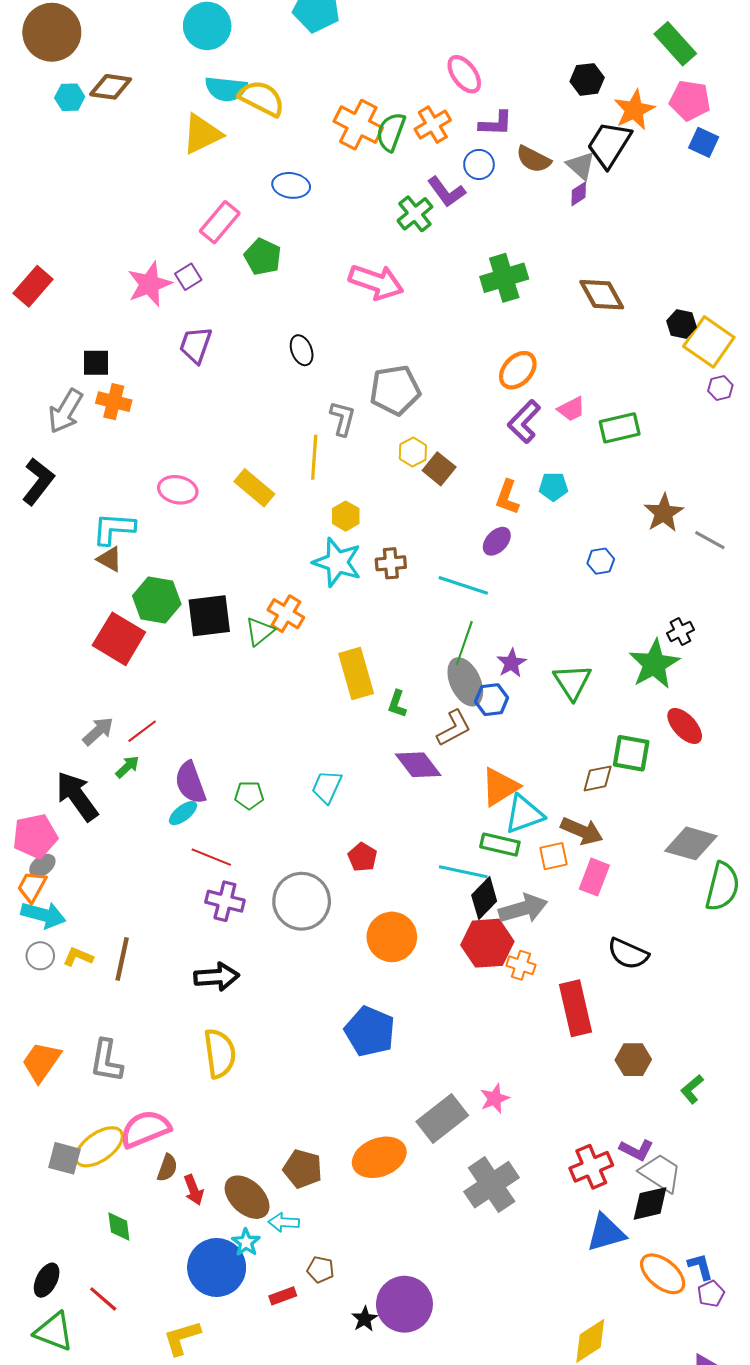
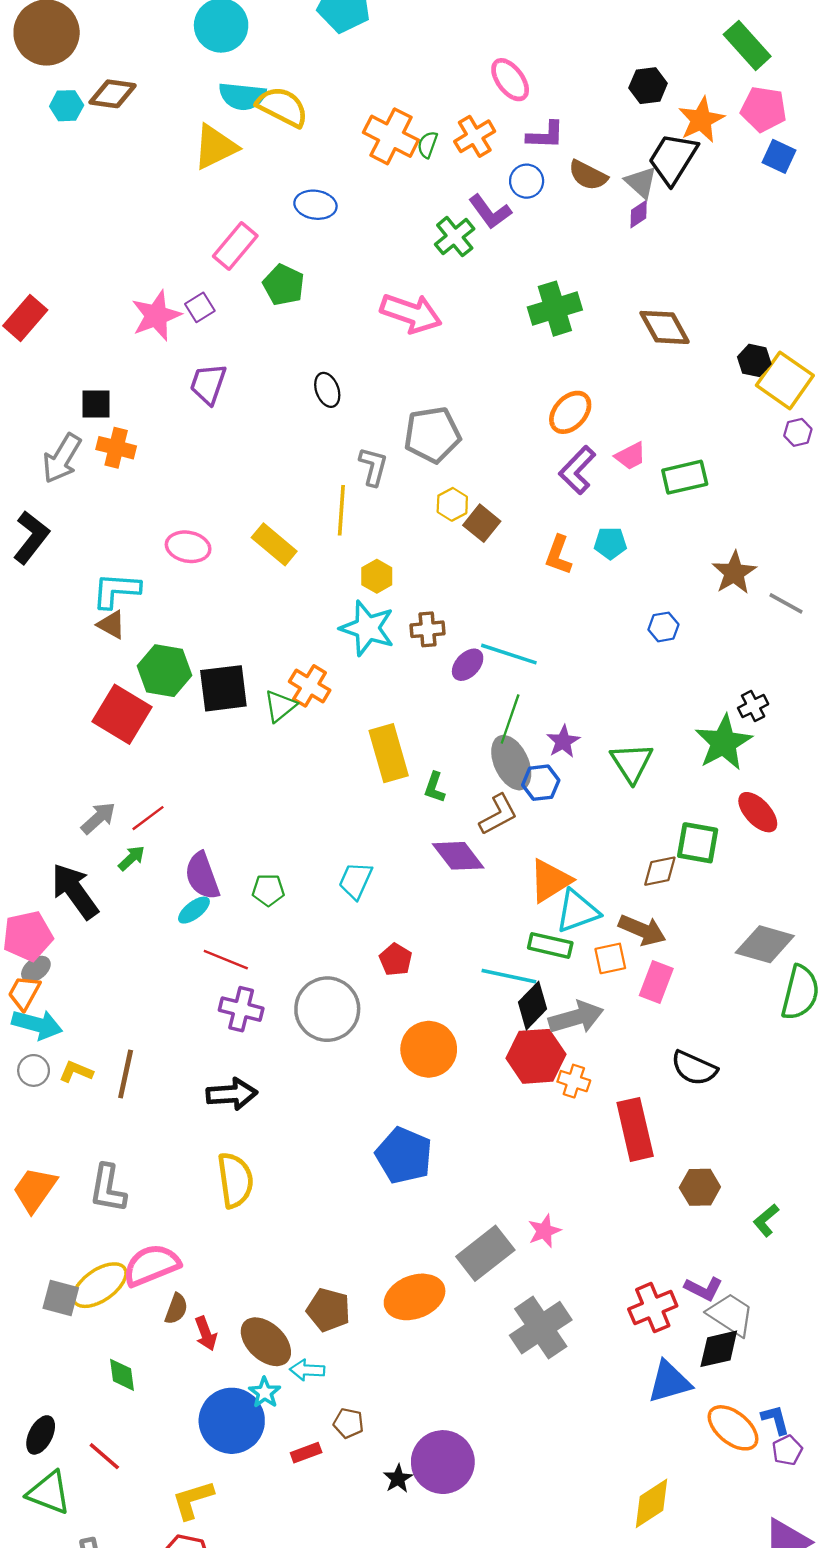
green semicircle: (391, 132) -> (428, 145), size x0.6
purple ellipse: (497, 541) -> (468, 665), moved

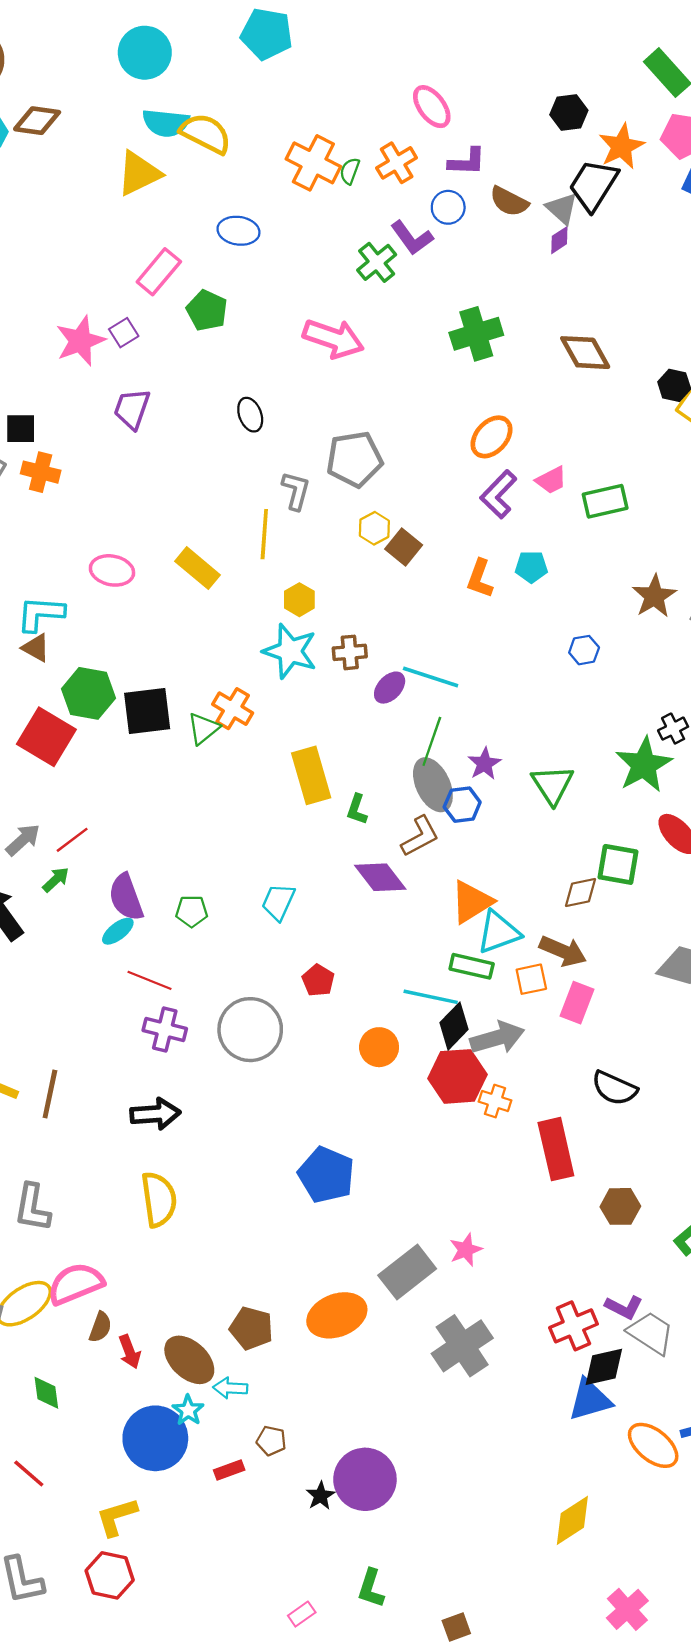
orange circle: (429, 1049) -> (379, 1047), moved, size x0.7
black diamond: (719, 1349) -> (604, 1367), moved

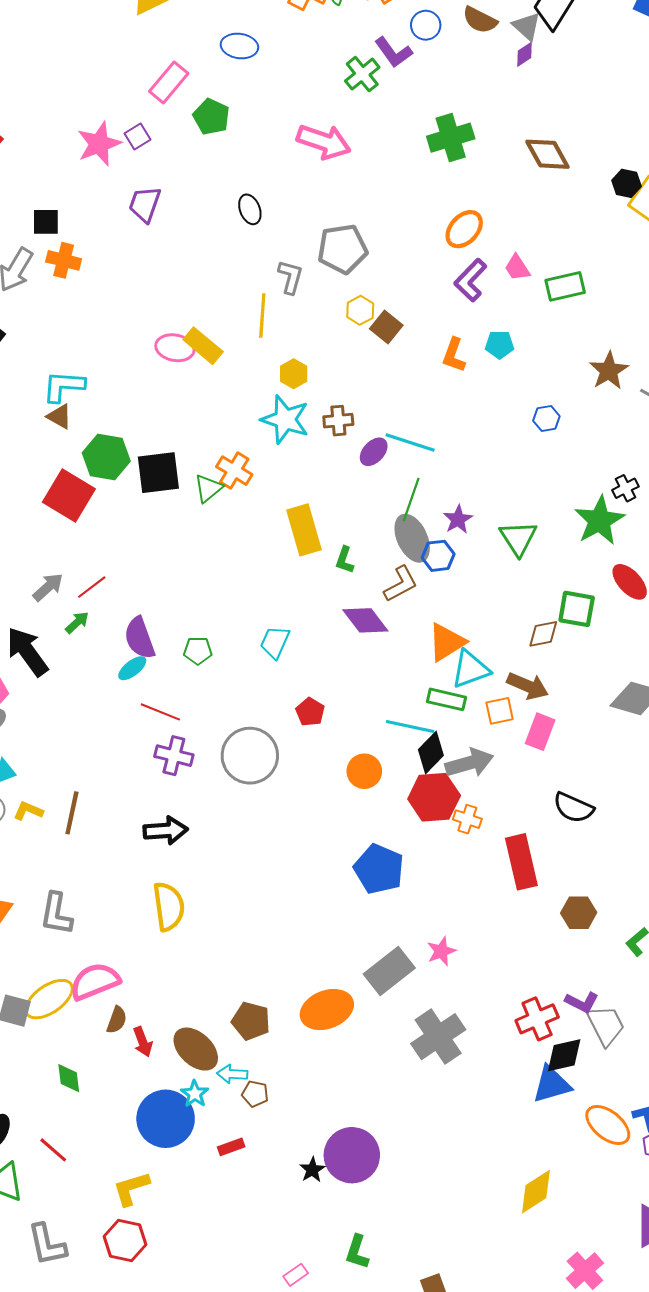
pink trapezoid: (551, 480) -> (517, 268), turned 84
pink ellipse: (112, 570) -> (175, 348), moved
blue pentagon: (326, 1175) -> (379, 869), moved
gray trapezoid: (651, 1333) -> (606, 1025), turned 30
brown pentagon: (271, 1441) -> (255, 1094), moved

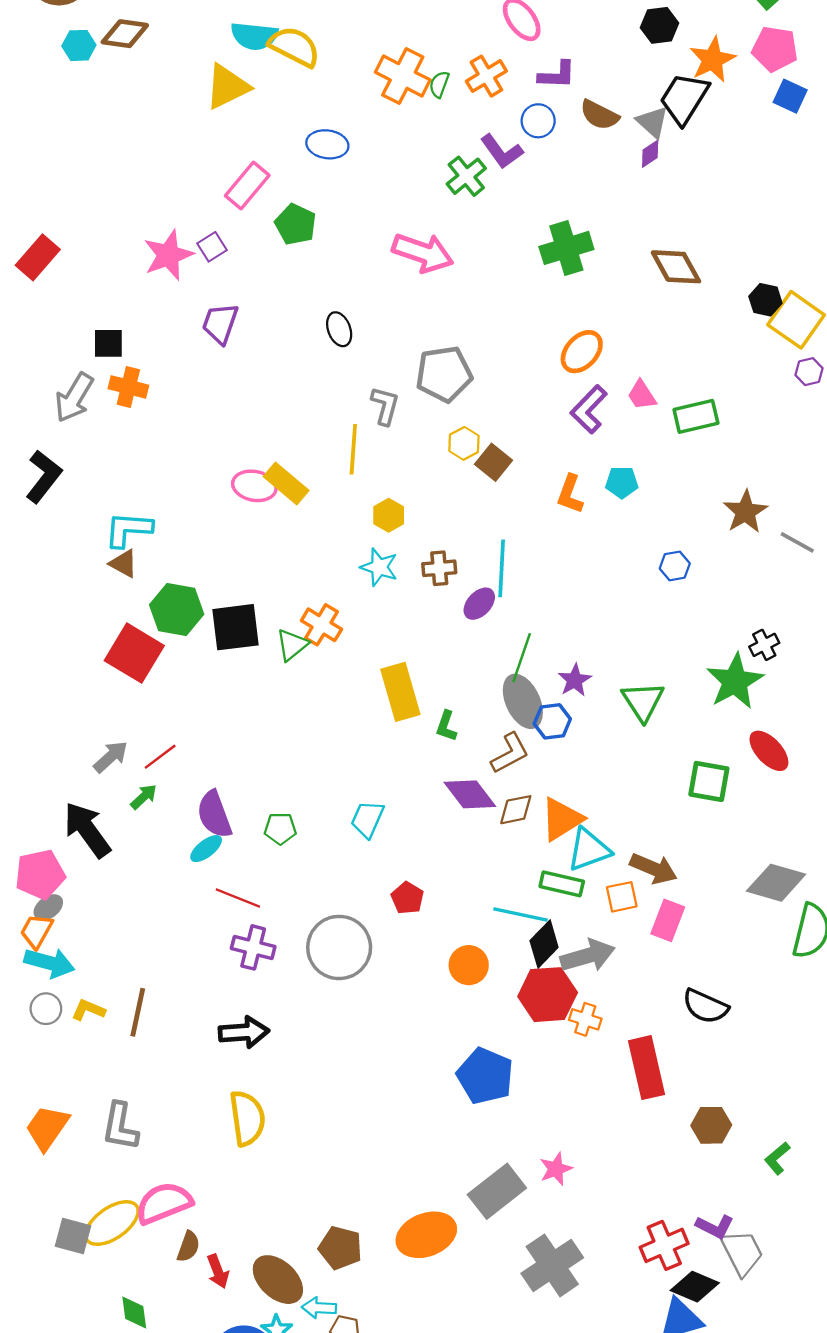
cyan star: (285, 420) -> (379, 567), size x0.7
cyan line: (410, 442) -> (502, 568), moved, turned 75
brown diamond: (543, 634) -> (516, 810), moved
black diamond: (564, 1055) -> (695, 1287), turned 36

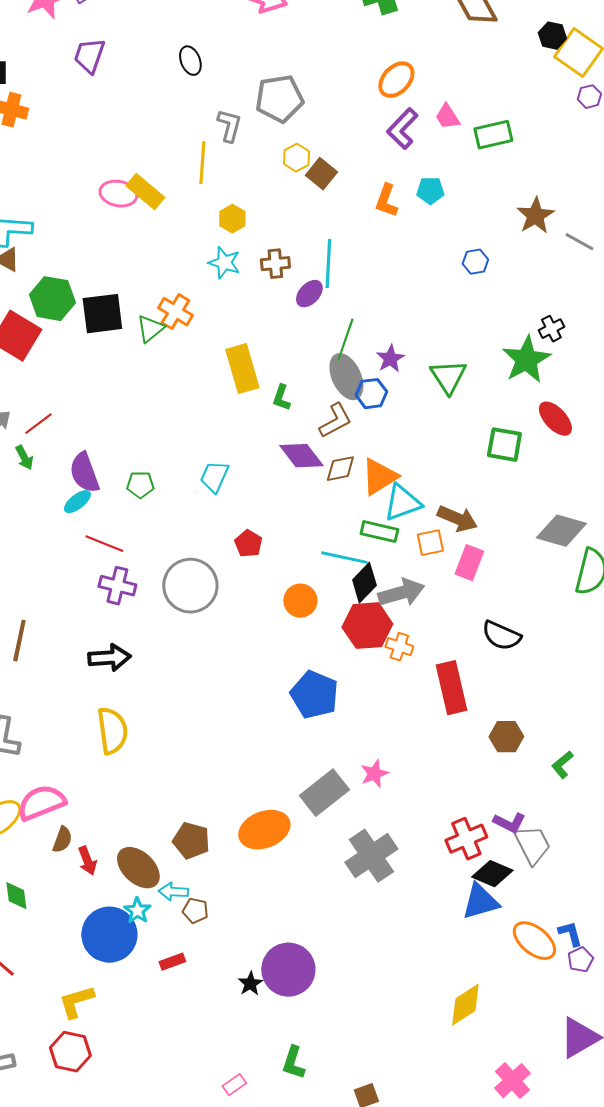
green arrow: (144, 797) -> (24, 458), turned 105

